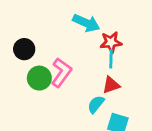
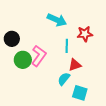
red star: (111, 42) -> (85, 34), moved
cyan line: (111, 59) -> (67, 46), moved

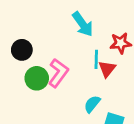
cyan arrow: (57, 20) -> (83, 24), turned 30
red triangle: (75, 65) -> (107, 69), moved, turned -32

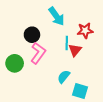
black circle: (22, 50) -> (32, 35), moved
green circle: (37, 78) -> (15, 63), moved

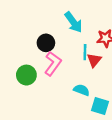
cyan semicircle: (64, 77) -> (82, 90), turned 72

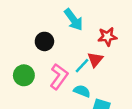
cyan line: (85, 52) -> (82, 66), moved, turned 42
pink L-shape: (53, 64) -> (59, 77), moved

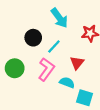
red triangle: (95, 60) -> (77, 63), moved
cyan line: (82, 66) -> (54, 46), moved

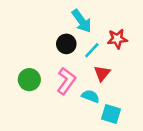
black circle: (33, 38) -> (66, 44), moved
cyan line: (54, 46) -> (92, 50), moved

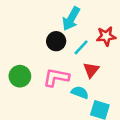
cyan arrow: (82, 21) -> (71, 19), turned 65
pink L-shape: (66, 81) -> (56, 77), turned -115

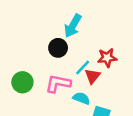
red star: (106, 36) -> (107, 58), moved
cyan line: (81, 47) -> (83, 68), moved

